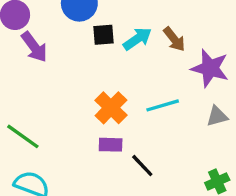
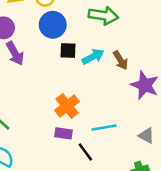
cyan line: (163, 105) -> (104, 128), moved
gray triangle: (217, 116) -> (146, 136), moved, turned 36

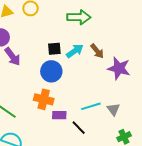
blue circle: (53, 25) -> (51, 71), moved
orange cross: (67, 106) -> (44, 99), moved, turned -30
gray triangle: (146, 136) -> (113, 109), moved, turned 32

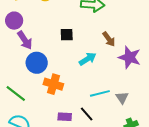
cyan arrow: (75, 51) -> (88, 59), moved
blue circle: (51, 71) -> (37, 63), moved
purple rectangle: (59, 115) -> (65, 117), moved

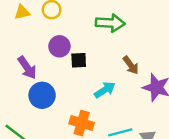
purple circle: (14, 21) -> (59, 46), moved
orange cross: (53, 84) -> (82, 123), moved

